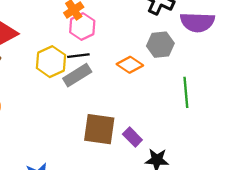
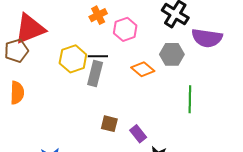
pink hexagon: (82, 27) -> (125, 29), moved
gray rectangle: (77, 75) -> (95, 73), turned -50
brown square: (99, 129) -> (109, 124), size x0.6

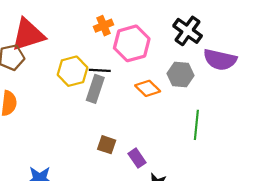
pink hexagon: (125, 29) -> (132, 43), size x1.4

